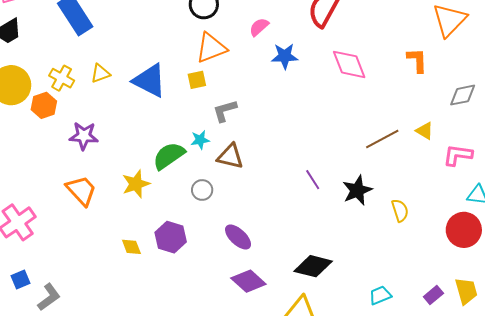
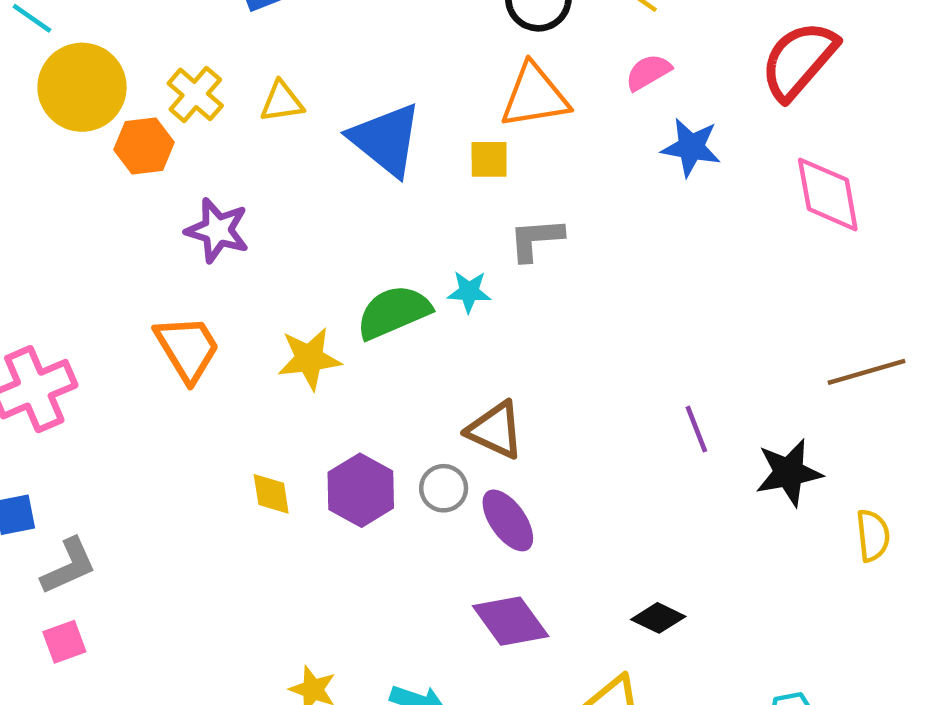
brown triangle: (230, 156) -> (495, 430), moved
gray circle: (202, 190) -> (444, 488), moved
black diamond: (313, 266) -> (658, 618), size x0.6

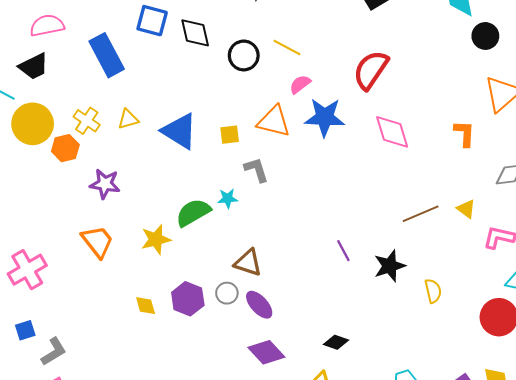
orange triangle: (535, 96) -> (274, 121), moved, turned 30
blue star: (691, 147) -> (325, 117), size x1.4
gray L-shape: (536, 239) -> (256, 170), turned 84

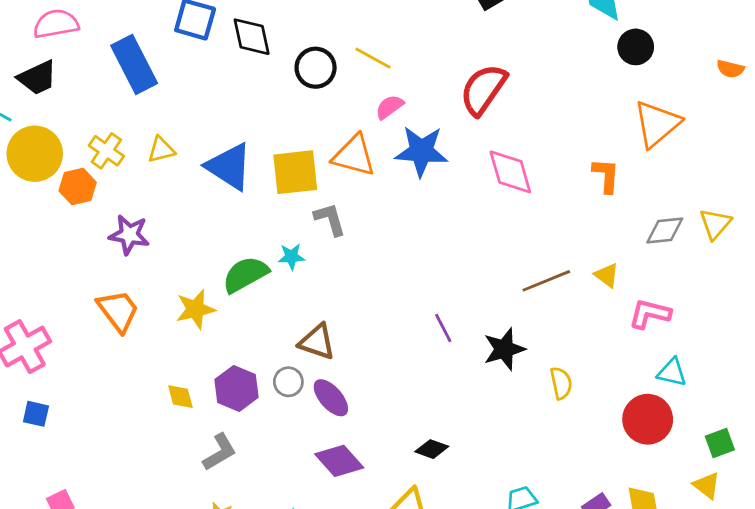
yellow square: (230, 135) -> (295, 172), size x1.8
blue square: (25, 330) -> (36, 414), moved, turned 30
gray L-shape: (54, 352) -> (220, 452), moved

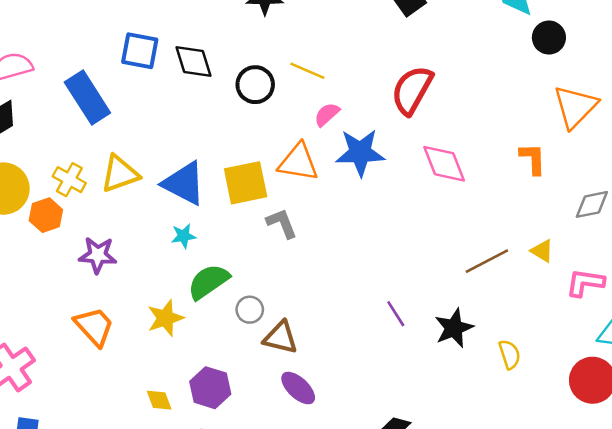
yellow triangle: (161, 150) -> (120, 174), size x1.5
cyan star: (291, 257) -> (183, 236), moved
gray circle: (288, 382) -> (250, 310), moved

